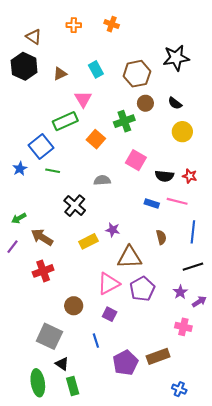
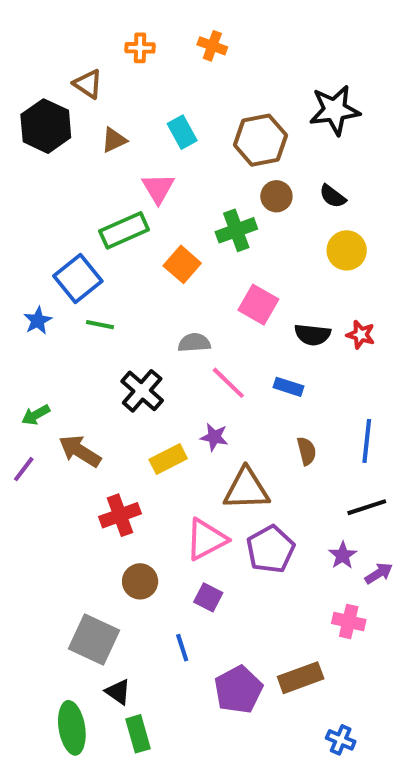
brown triangle: (34, 37) -> (88, 84), moved
pink line: (177, 201) -> (228, 383), moved, turned 30
red cross: (43, 271) -> (120, 515), moved

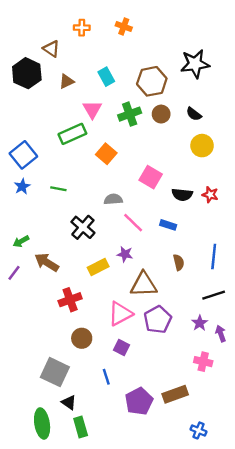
green cross: (236, 230) -> (130, 114), moved
blue square: (78, 279) -> (23, 155), moved
purple arrow: (379, 573) -> (221, 334), turned -77

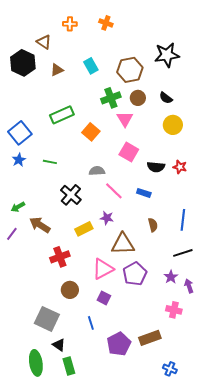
pink triangle: (92, 109) -> (125, 119), moved

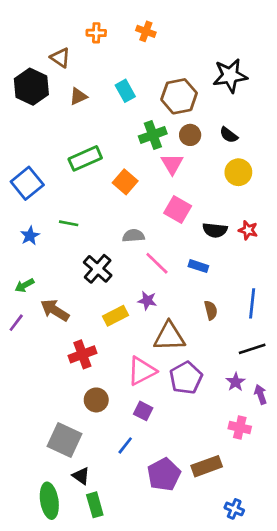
blue star: (19, 160) -> (30, 236), moved
blue line: (91, 323) -> (125, 445), turned 56

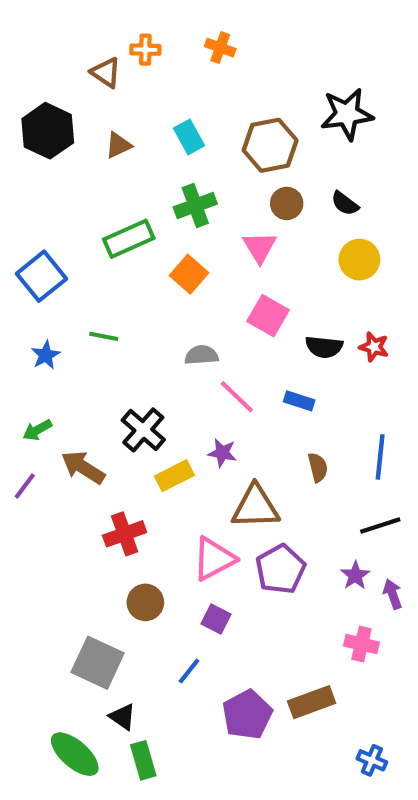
brown triangle: (60, 58) -> (106, 73), moved
green cross: (153, 135) -> (195, 206), moved
black cross: (98, 269) -> (143, 430), moved
green ellipse: (49, 501) -> (75, 754), turned -40
blue cross: (234, 509) -> (372, 760), moved

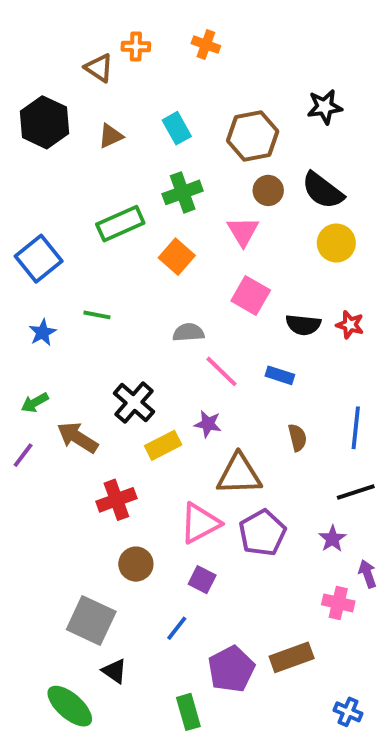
black star: (347, 114) -> (325, 107), size x0.7
black semicircle: (345, 203) -> (323, 190), size x1.6
purple arrow: (393, 594) -> (367, 574), moved
green rectangle: (143, 760) -> (188, 712), moved

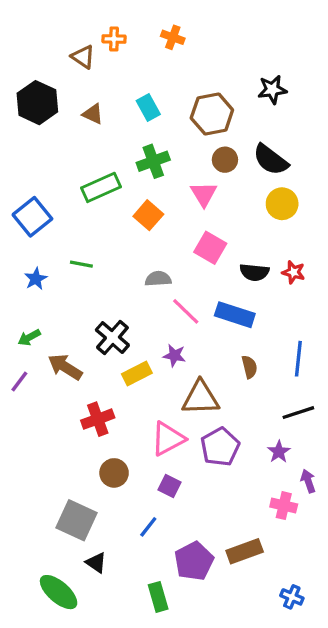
brown triangle: (111, 136) -> (93, 114), turned 50
blue rectangle: (280, 375) -> (235, 315), size x1.6

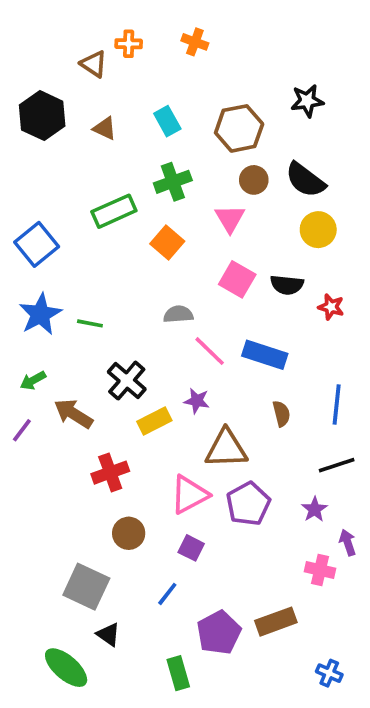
green line: (81, 264) -> (90, 323), moved
black semicircle: (254, 272) -> (287, 285), moved
blue star: (36, 279) -> (40, 314), size x1.6

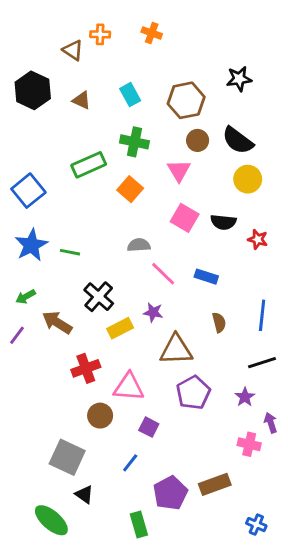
green cross: (173, 182) -> (134, 142), turned 32
blue rectangle: (265, 355) -> (206, 277), size x0.7
pink triangle: (189, 495) -> (129, 387), moved, turned 32

